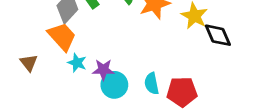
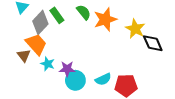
brown triangle: (29, 63) -> (24, 56), moved
cyan semicircle: (152, 83) -> (103, 79), turned -105

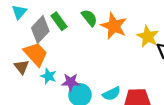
orange star: (105, 19) -> (114, 26), turned -30

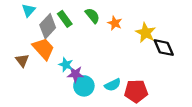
orange star: (114, 26) -> (115, 23), size x0.6
brown triangle: (22, 67) -> (22, 60), moved
cyan star: (48, 76) -> (66, 65), moved

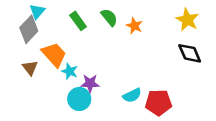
gray diamond: (48, 26) -> (29, 29), moved
yellow star: (146, 33) -> (187, 20), moved
cyan star: (66, 65) -> (70, 71), moved
cyan circle: (84, 86) -> (79, 99), moved

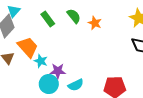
cyan semicircle: (132, 95) -> (76, 85), moved

